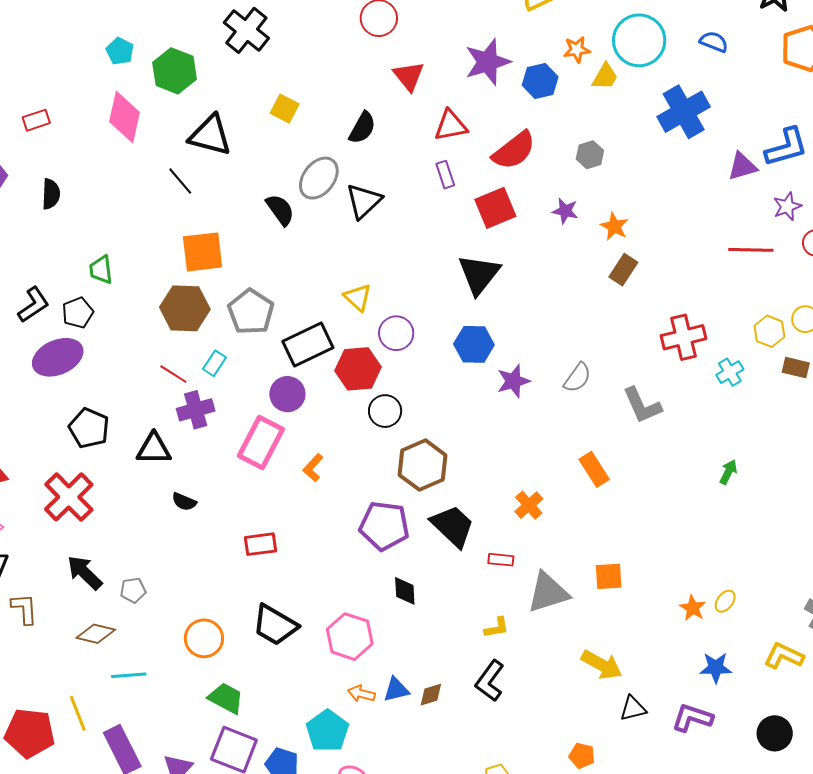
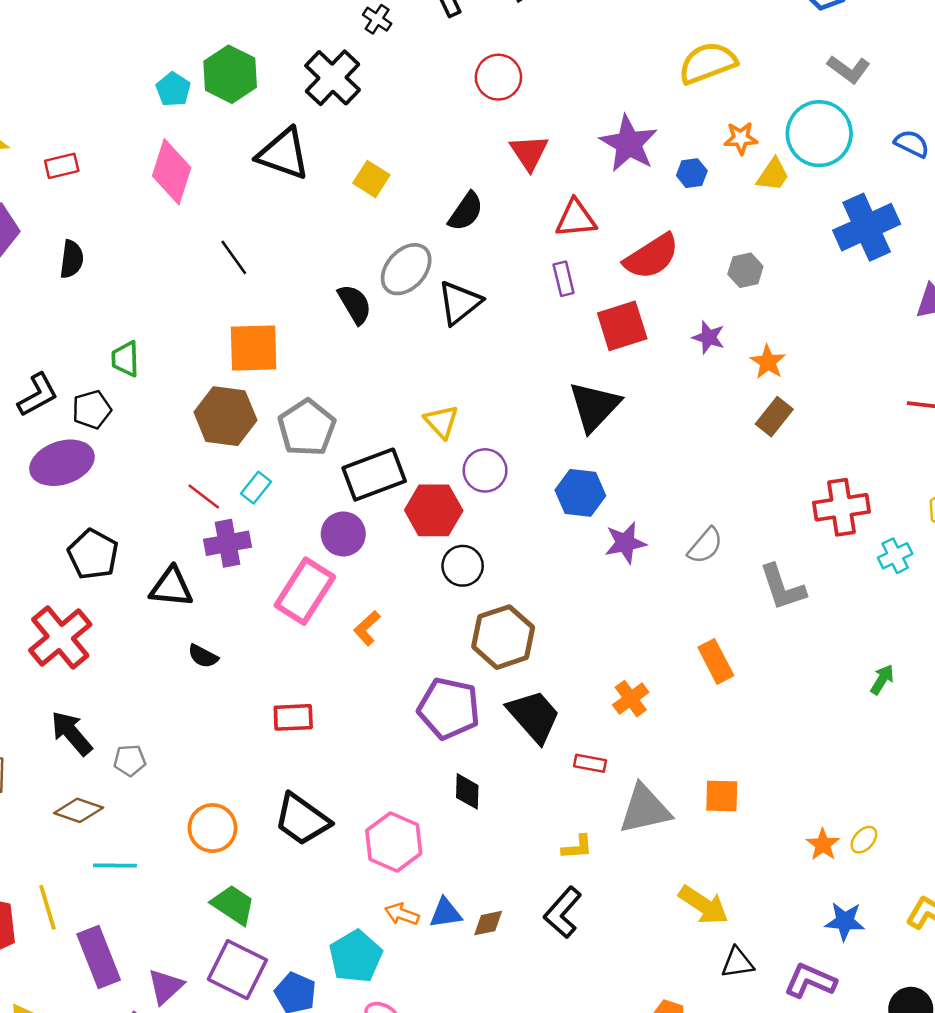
purple star: (488, 62) -> (629, 144), turned -30
green hexagon: (175, 71) -> (230, 74), moved
blue hexagon: (540, 81) -> (692, 173), size x0.7
black triangle: (210, 135) -> (283, 154), moved

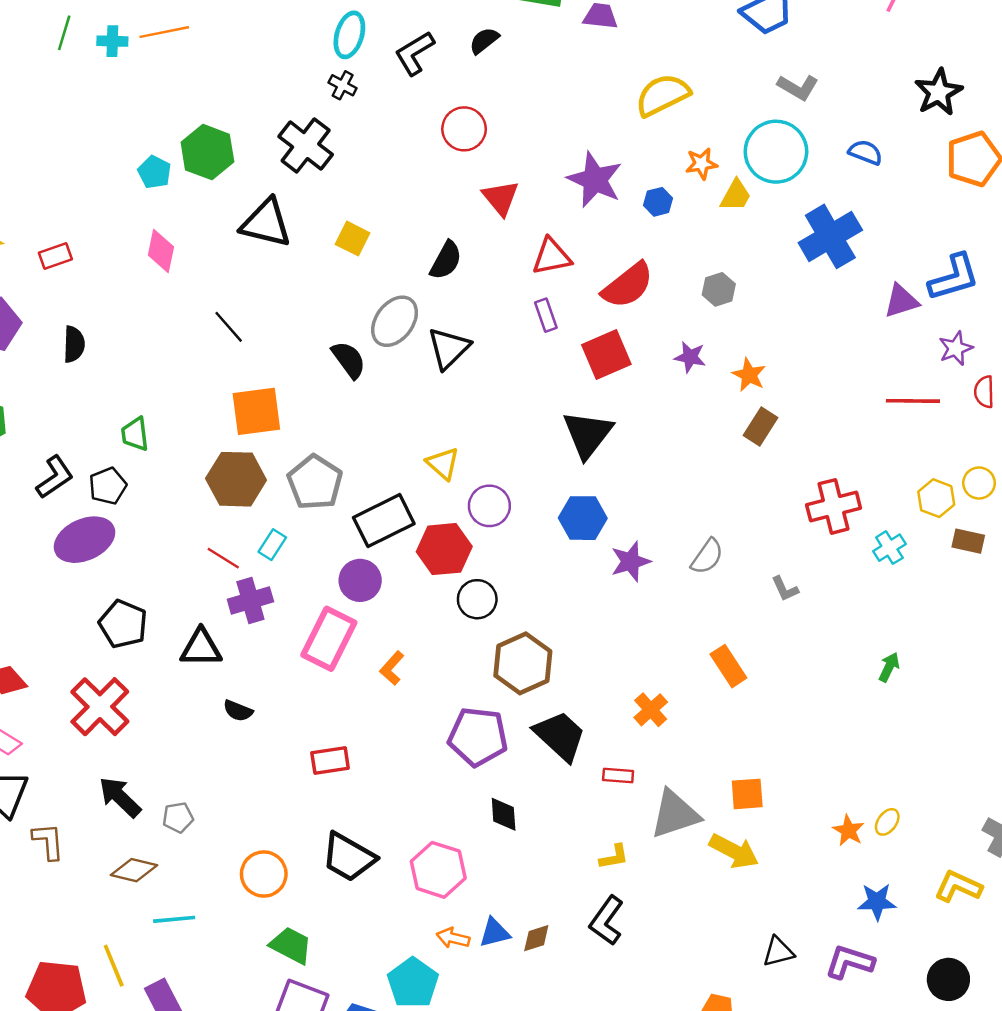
pink diamond: (172, 172) -> (161, 251), size x0.7
gray L-shape: (782, 587) -> (785, 589), size x0.6
yellow arrow: (703, 905) -> (734, 851), moved

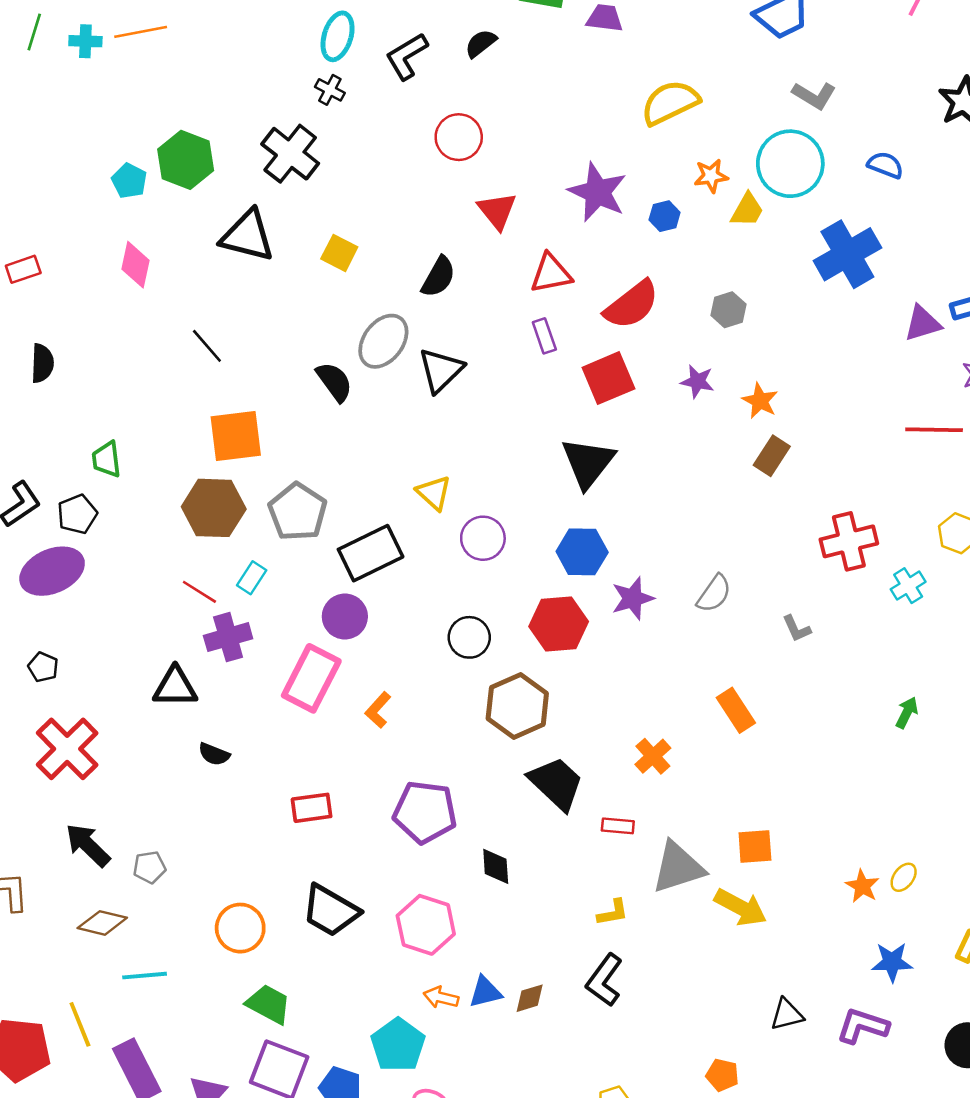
red hexagon: (444, 549) -> (559, 624), moved
black pentagon: (123, 624) -> (43, 667), moved, size x0.6
purple pentagon: (478, 737) -> (425, 812), moved

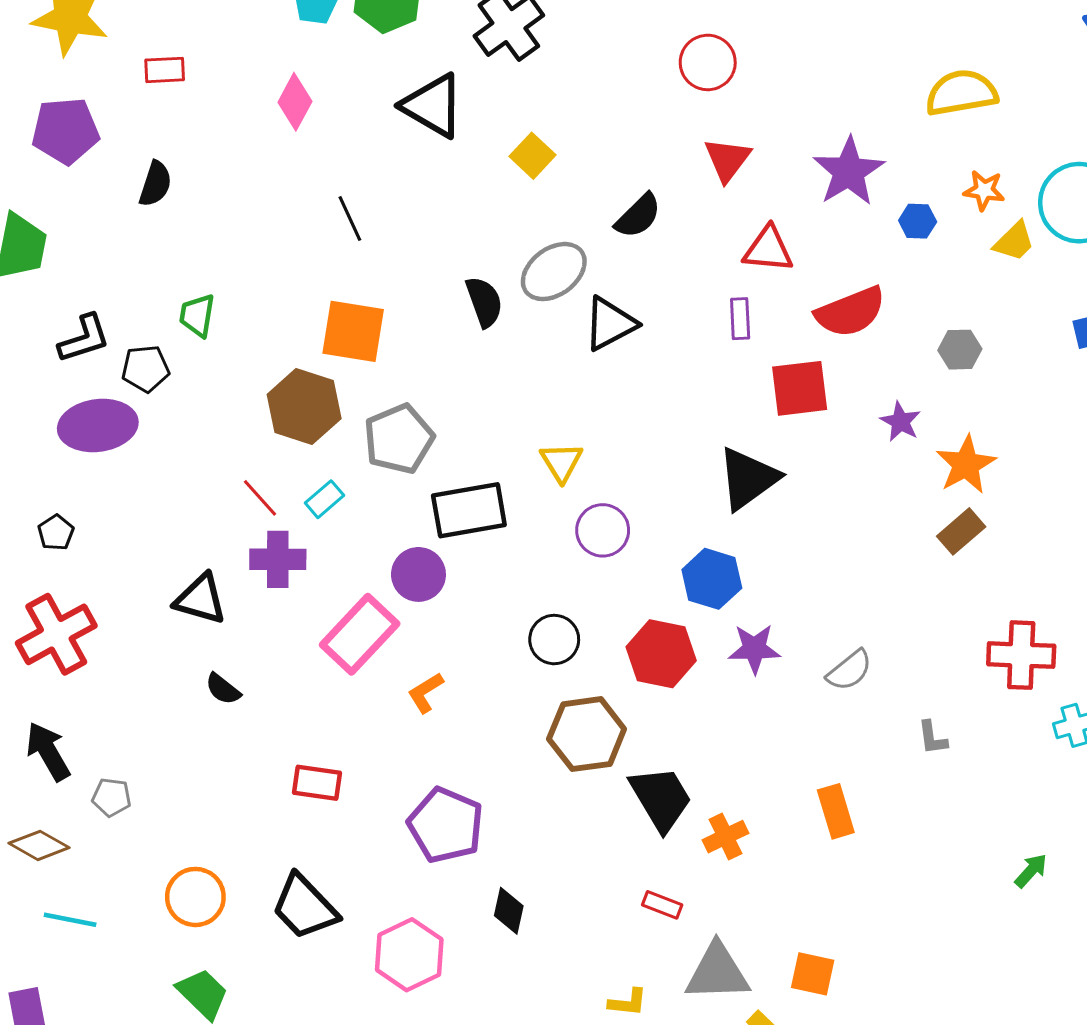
orange star: (760, 401) -> (966, 464), size x1.4
black trapezoid: (556, 783) -> (661, 798), moved

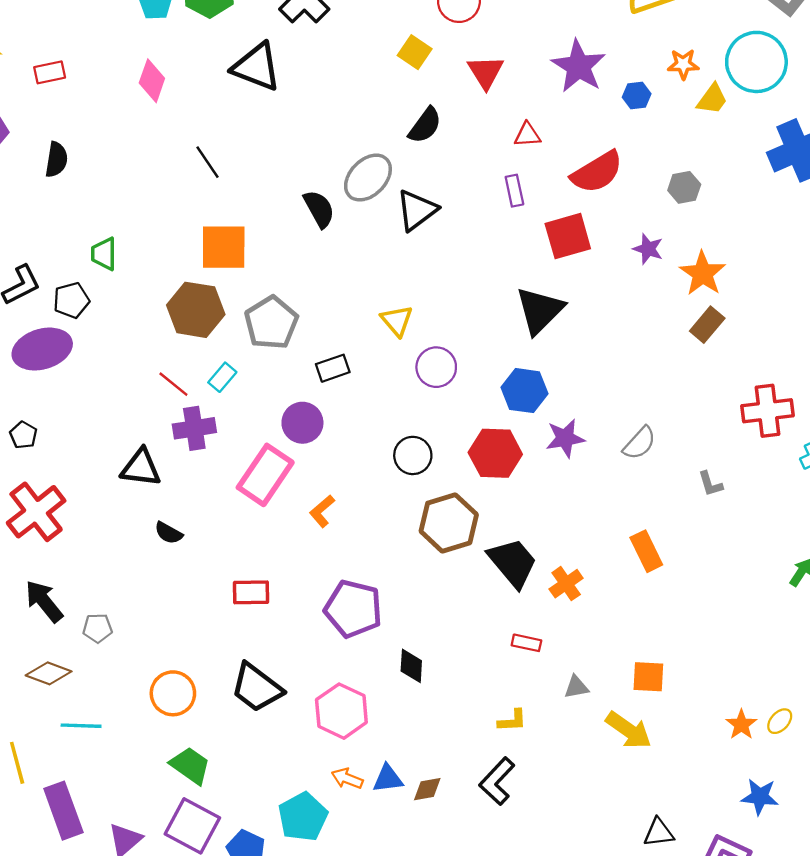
yellow square: (532, 156) -> (415, 52), moved
red triangle: (768, 249) -> (527, 135), size x0.7
black rectangle: (469, 510) -> (333, 368), size x0.6
gray triangle: (717, 972) -> (576, 687), size x0.5

